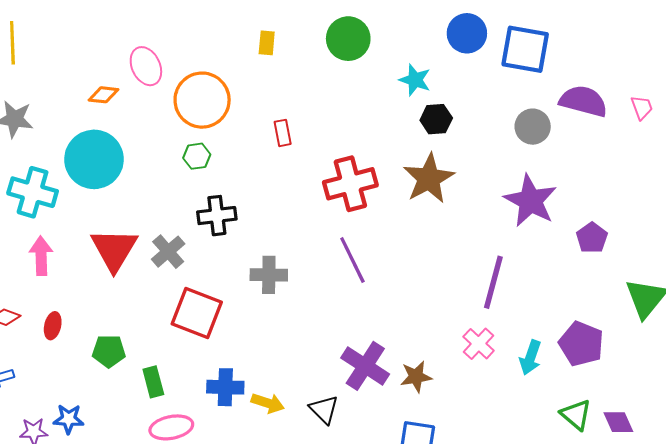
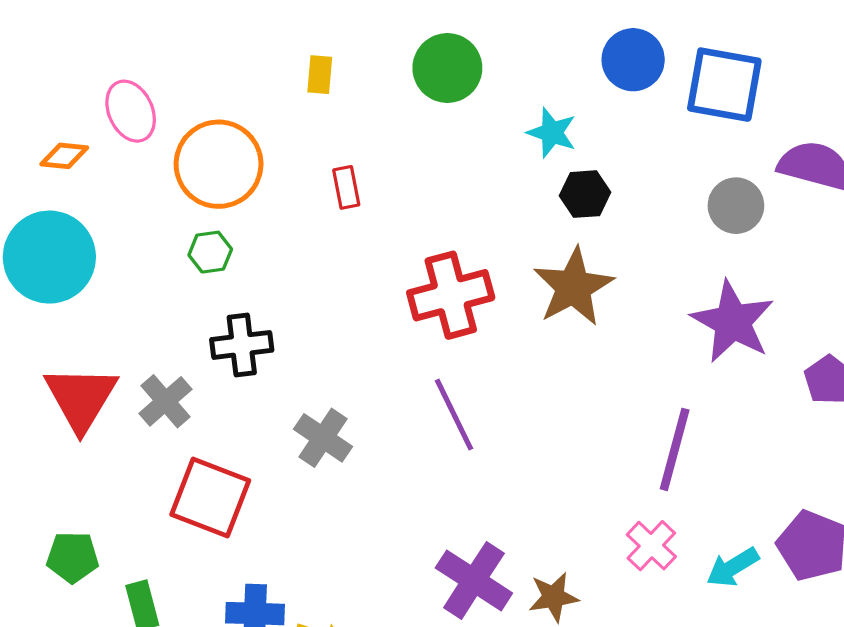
red rectangle: (283, 133) -> (346, 187), moved
gray cross: (269, 275) -> (323, 438), turned 33
cyan arrow: (530, 357) -> (733, 567), turned 40

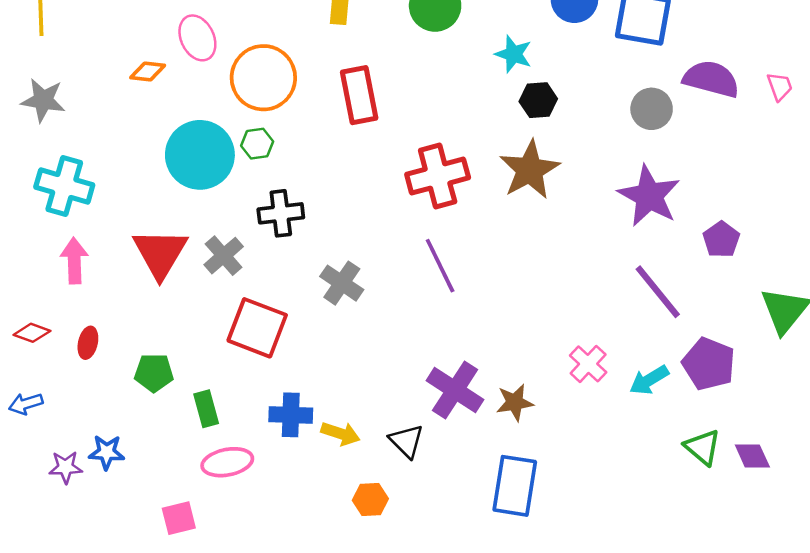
red rectangle: (346, 187) -> (359, 95), size x1.8
cyan circle: (49, 257) -> (200, 155), moved
purple line: (675, 449) -> (658, 292), moved, turned -54

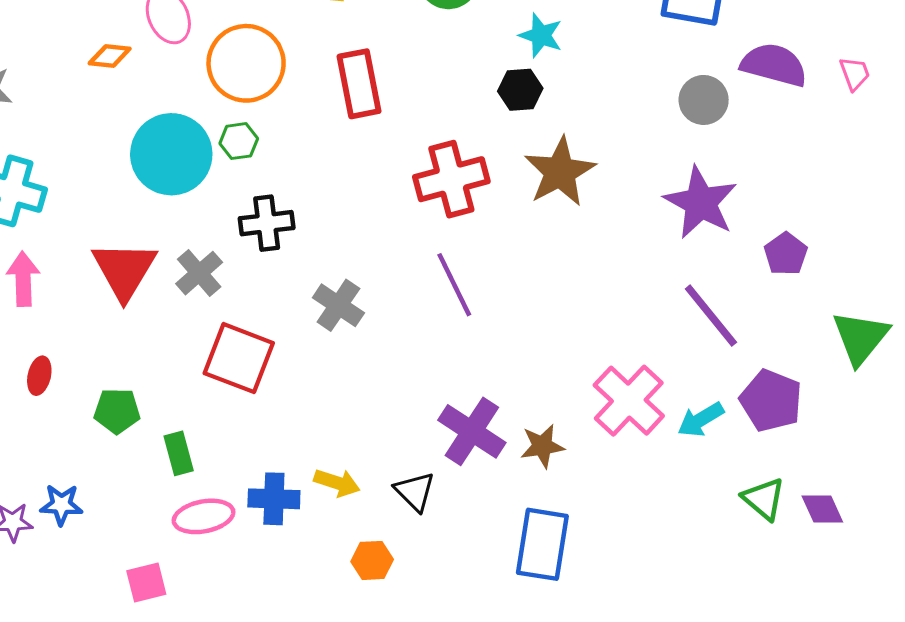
black hexagon: (538, 100) -> (520, 90), moved
pink cross: (588, 364) -> (629, 401), size x1.6
blue cross: (291, 415) -> (274, 499), moved

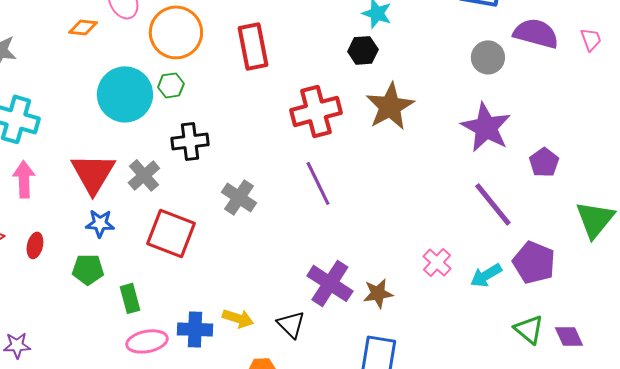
pink cross: (629, 401) -> (437, 262), size x0.6
blue star: (61, 505) -> (100, 223), moved

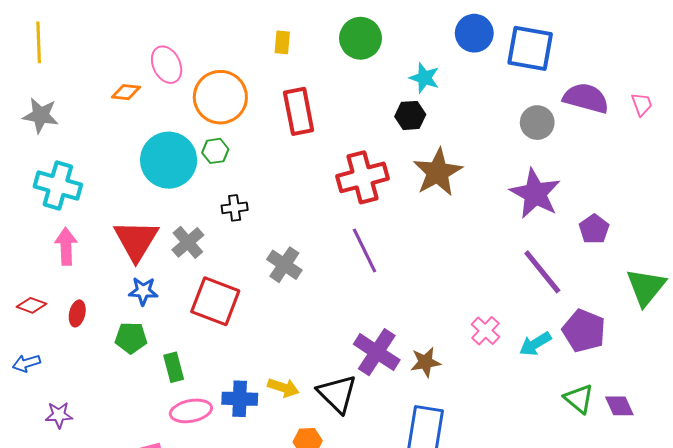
black cross: (190, 141) -> (235, 208), size x0.7
black triangle: (291, 324) -> (337, 394), size x1.4

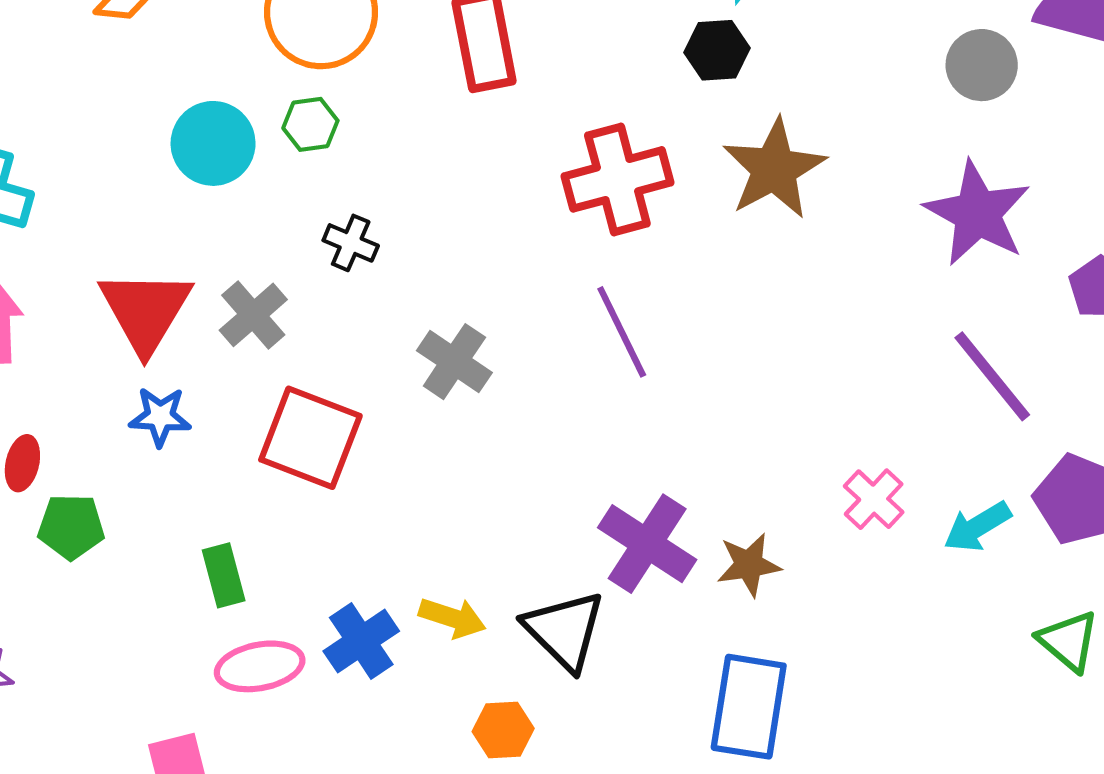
cyan circle: (169, 160) -> (213, 143), size x0.7
black cross: (235, 208) -> (351, 243), turned 30
green pentagon: (131, 338) -> (71, 527), moved
blue cross: (240, 399) -> (361, 641), turned -36

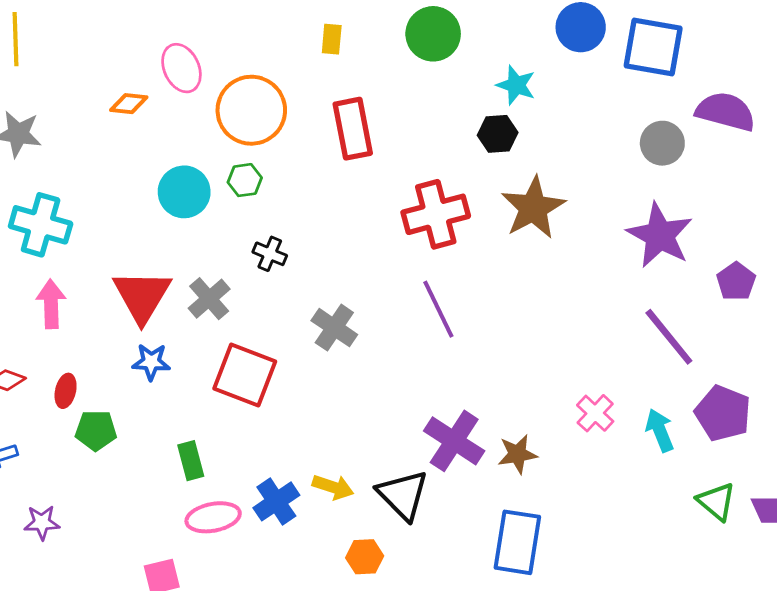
cyan arrow: (977, 527) -> (660, 430), turned 99

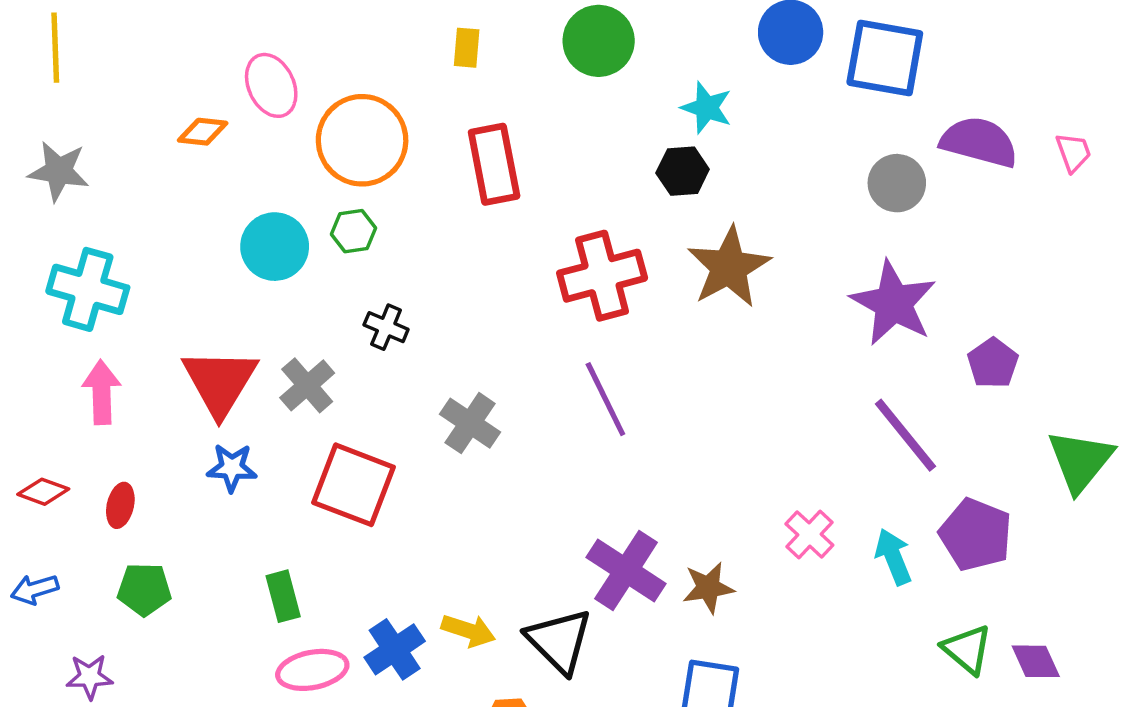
green pentagon: (96, 430) -> (144, 589), moved

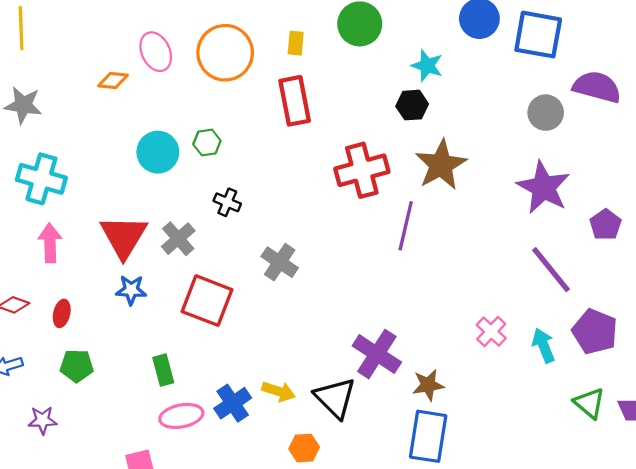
yellow rectangle: (467, 48) -> (296, 43), moved
orange circle: (362, 140) -> (225, 53), moved
purple line: (605, 399) -> (406, 226), moved, turned 39
brown star: (708, 588) -> (428, 385), moved

